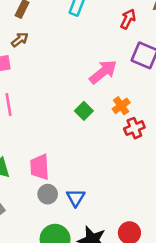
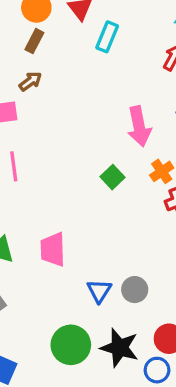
pink arrow: (103, 72) -> (139, 126), turned 116
gray circle: (48, 194) -> (135, 290), moved

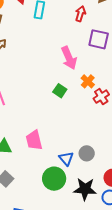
green circle: (71, 345) -> (54, 179), moved

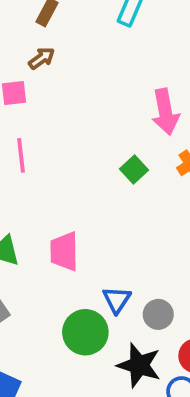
gray circle: (87, 153) -> (158, 314), moved

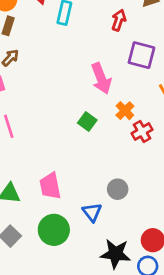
gray circle: (158, 314) -> (118, 189), moved
green circle: (85, 332) -> (54, 230), moved

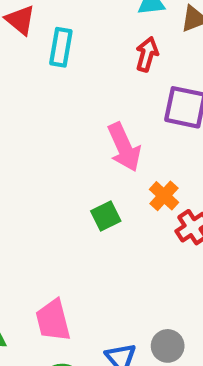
green square: (87, 122) -> (106, 216), turned 30
gray circle: (118, 189) -> (168, 346), moved

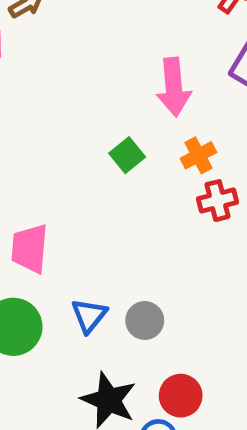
green square: (106, 216) -> (127, 155), turned -32

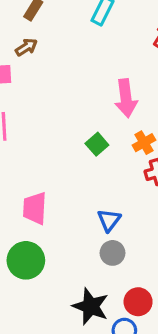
blue triangle: (89, 316) -> (109, 220), moved

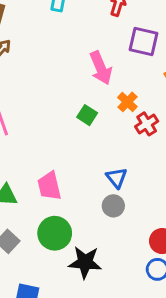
gray circle: (113, 253) -> (113, 206), moved
black star: (91, 306) -> (85, 262), moved

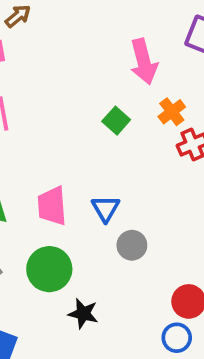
blue triangle: (117, 178) -> (106, 209), moved
black star: (85, 262) -> (83, 314), size x0.7

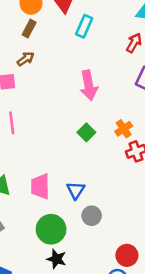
pink arrow: (144, 62) -> (89, 85), moved
green circle: (49, 269) -> (51, 229), moved

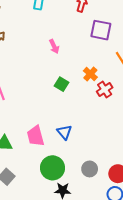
pink arrow: (89, 85) -> (54, 46), size x0.6
gray circle: (92, 216) -> (90, 169), moved

